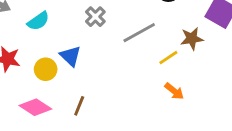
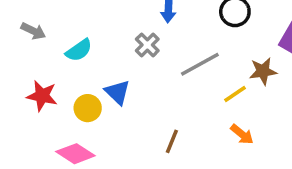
brown line: (79, 106) -> (172, 141), moved

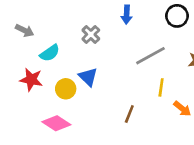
gray cross: (147, 45) -> (91, 34), moved
cyan semicircle: (79, 50) -> (50, 53), moved
yellow line: (235, 94) -> (161, 87), moved, turned -48

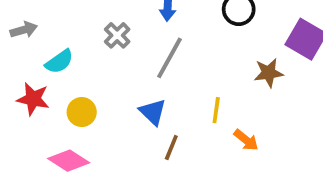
gray arrow: (25, 30) -> (24, 30), turned -42
gray line: (150, 56) -> (169, 58), moved, turned -32
blue triangle: (88, 77) -> (153, 112), moved

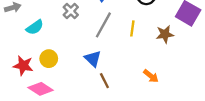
red star: (33, 99) -> (23, 66), moved
yellow line: (216, 110) -> (132, 28), moved
brown line: (171, 148) -> (104, 81), turned -49

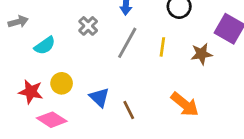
blue triangle: (93, 59) -> (99, 97), moved
orange arrow: (151, 76) -> (185, 104), size x1.5

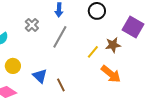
yellow line: (162, 47) -> (93, 52), moved, turned 32
orange arrow: (185, 104) -> (111, 74), moved

